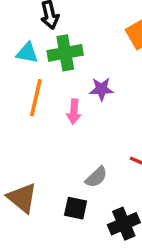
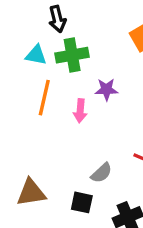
brown triangle: (22, 198) -> (31, 193), turned -48

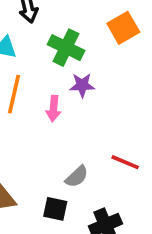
green cross: (72, 55) -> (66, 48), moved, turned 36

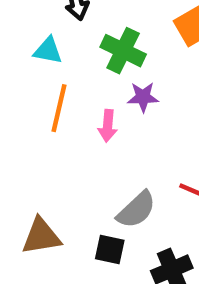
gray semicircle: (77, 177) -> (136, 210), size x1.4

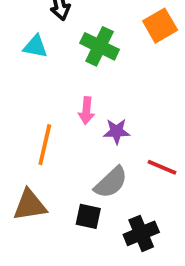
purple star: (143, 97) -> (117, 131), moved
orange line: (59, 108) -> (45, 145), moved

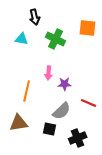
orange square: (160, 26) -> (88, 28), turned 36

